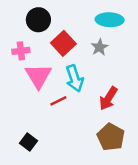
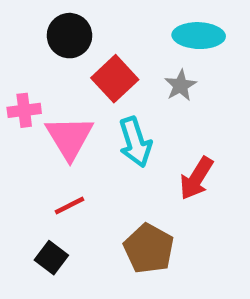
pink cross: (21, 51) -> (24, 110), moved
red line: (58, 101) -> (69, 206), moved
brown pentagon: (111, 137) -> (149, 249), moved

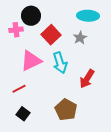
pink cross: (24, 110) -> (16, 30), moved
pink triangle: (69, 138) -> (31, 61), turned 35
red line: (69, 206) -> (19, 89), moved

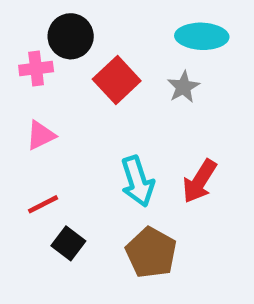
pink triangle: (31, 61) -> (41, 135), moved, size x0.6
cyan arrow: (60, 63) -> (137, 181), moved
black square: (23, 114) -> (68, 243), moved

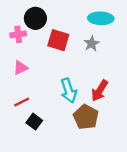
red square: (117, 80) -> (58, 40), turned -30
brown pentagon: (151, 253) -> (86, 117), moved

